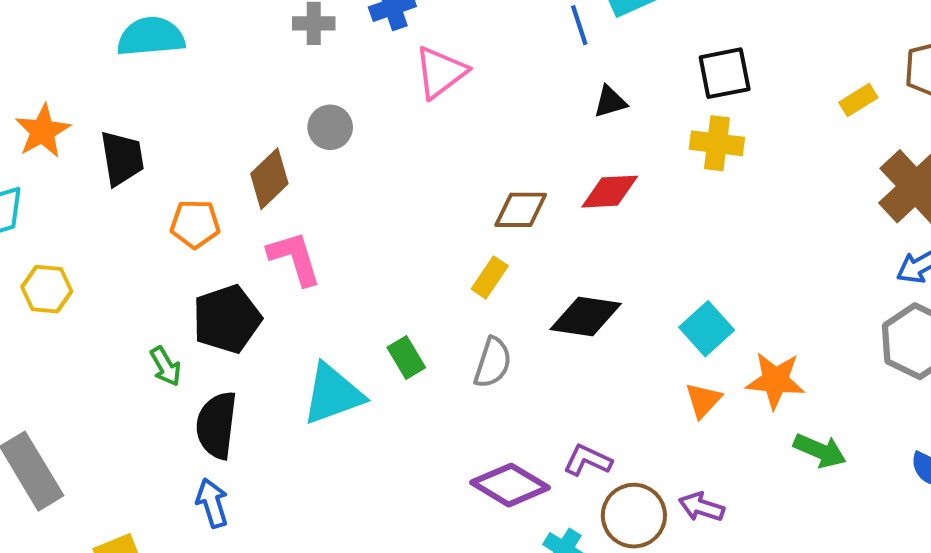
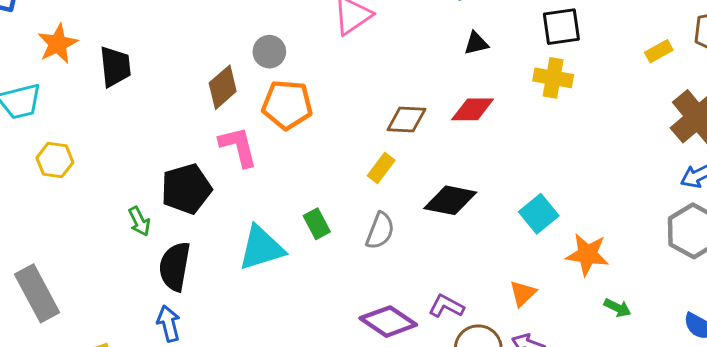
orange pentagon: (195, 224) -> (287, 105), moved, size x1.4
orange triangle: (703, 400) -> (523, 293), moved
green arrow: (820, 451) -> (617, 308), size x0.7

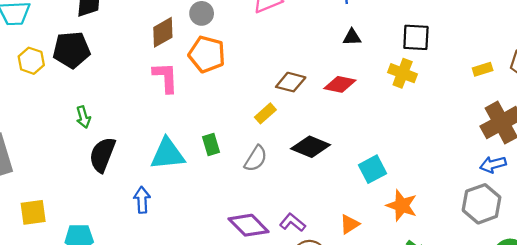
black pentagon: (186, 189) -> (72, 50), moved
blue arrow: (169, 324) -> (142, 200), moved

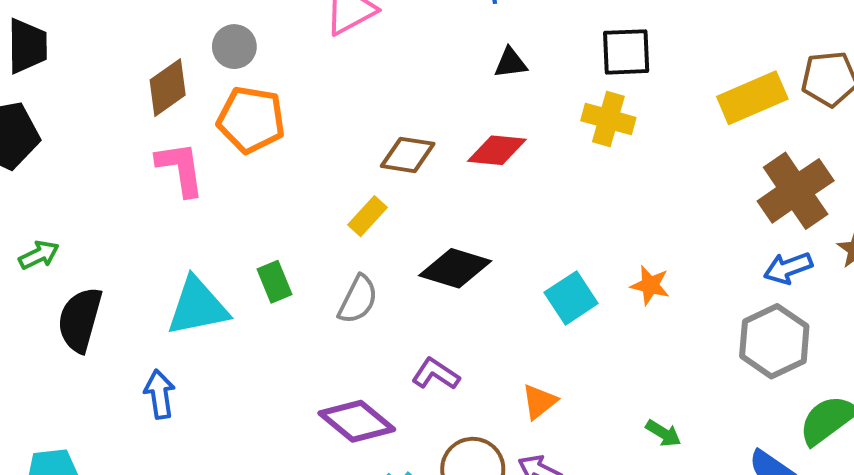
yellow rectangle: (483, 69) -> (752, 98), size x1.8
green arrow: (83, 117) -> (39, 255), turned -95
orange star: (402, 206) -> (650, 285), moved, size x0.7
purple L-shape: (293, 222) -> (436, 374), moved

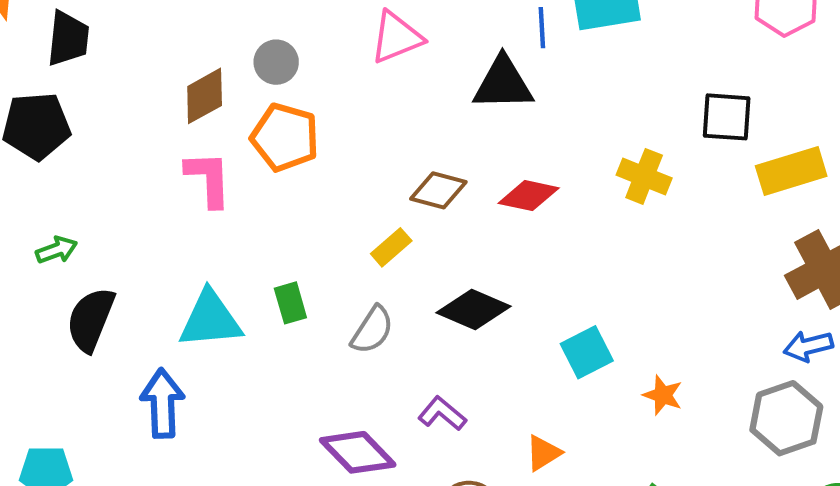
black square: (626, 52) -> (727, 117), moved
black triangle: (511, 63) -> (503, 83), moved, size x1.8
orange star: (650, 285) -> (663, 395), moved
blue arrow: (160, 394) -> (162, 403), size x1.4

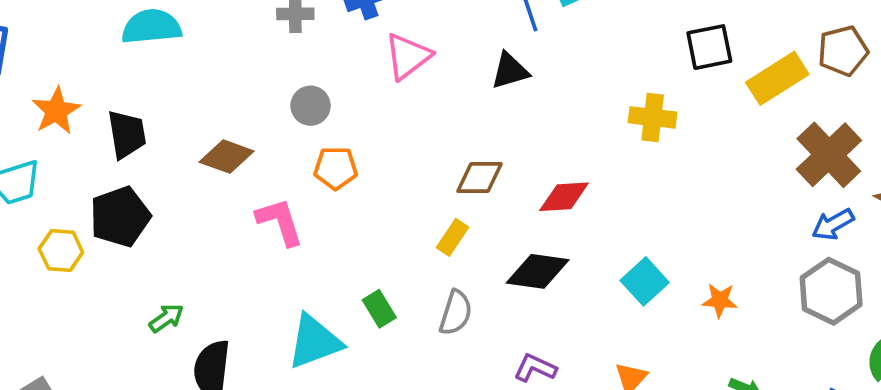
black triangle: (503, 83) -> (510, 71), size x0.7
brown diamond: (205, 96) -> (227, 157), moved, turned 64
orange pentagon: (285, 137) -> (336, 168), size x0.7
red diamond: (529, 196) -> (564, 197), moved

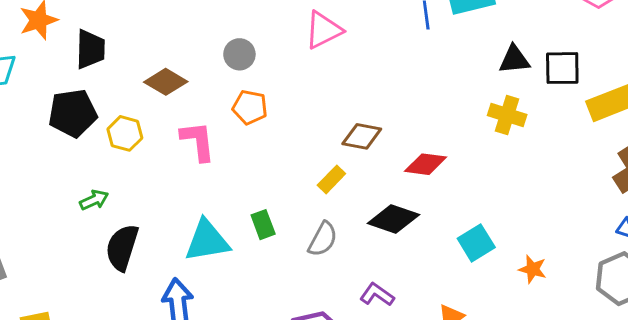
black triangle: (510, 71) -> (514, 60), moved
yellow hexagon: (61, 250) -> (125, 133), moved

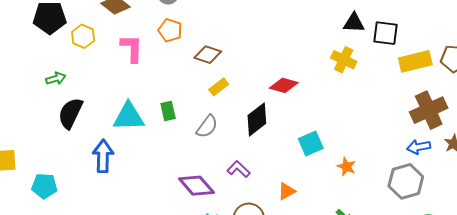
brown diamond: (362, 136) -> (208, 55), moved
black diamond: (393, 219) -> (257, 119), turned -64

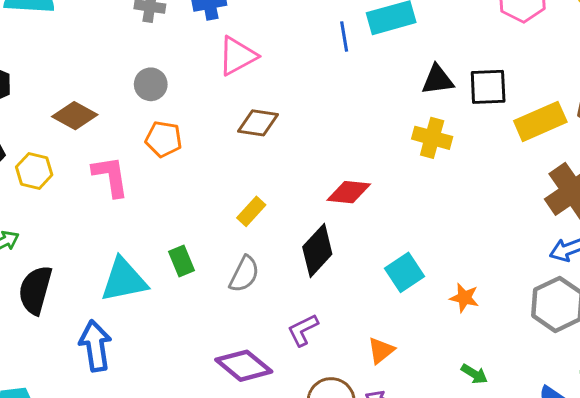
brown diamond: (208, 55) -> (258, 123), moved
purple L-shape: (239, 169) -> (303, 330), turned -60

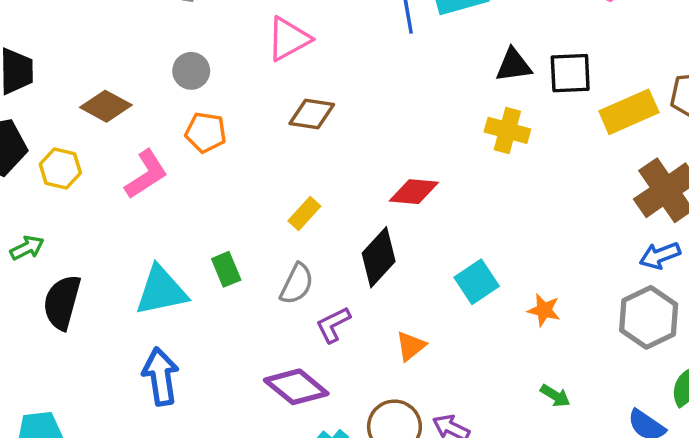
pink L-shape: (110, 176) -> (146, 174), turned 66
purple L-shape: (303, 330) -> (333, 325), moved
blue arrow: (95, 346) -> (161, 376), moved
orange triangle: (381, 351) -> (411, 346), moved

